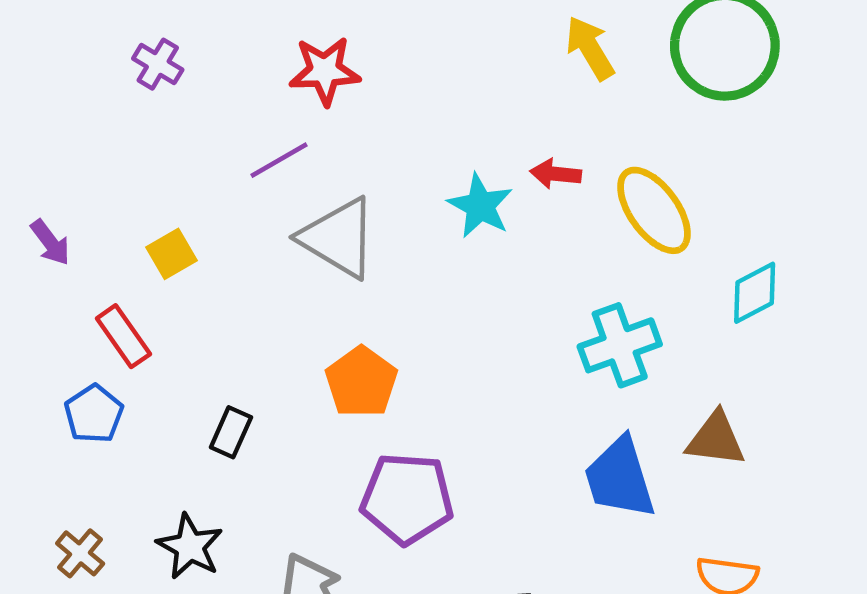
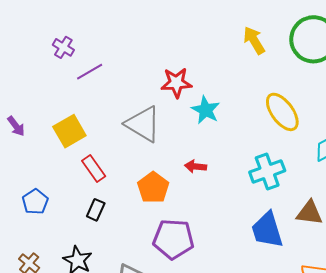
red star: (325, 71) -> (176, 83), moved
purple line: (279, 160) -> (90, 72), moved
red arrow: (556, 174) -> (196, 166), moved
yellow square: (172, 254) -> (69, 131), size x1.5
red rectangle: (123, 336) -> (94, 168), moved

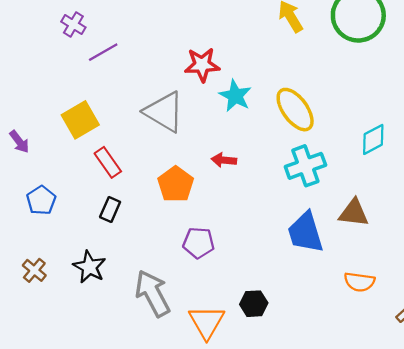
yellow ellipse: (282, 112) -> (295, 110), moved
purple arrow: (16, 126) -> (19, 142), moved
purple pentagon: (173, 239) -> (199, 243), size x0.7

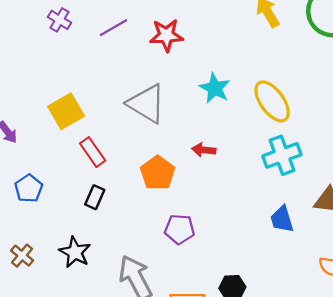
purple line: (103, 52) -> (113, 28), moved
red star: (202, 65) -> (166, 35), moved
blue trapezoid: (305, 232) -> (282, 219), size x0.7

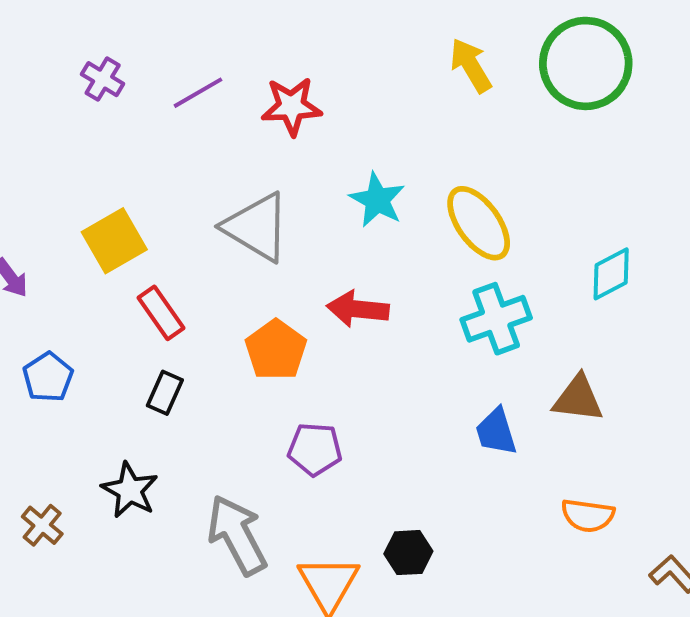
red arrow: (204, 150) -> (358, 309), size x1.4
brown cross: (22, 256) -> (42, 525), moved

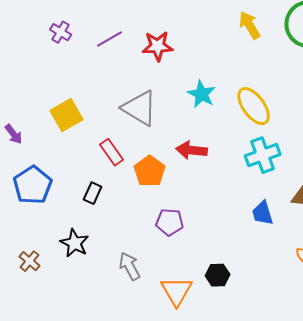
red rectangle: (161, 313) -> (112, 152), moved
blue pentagon: (48, 377) -> (33, 185), size x1.5
gray arrow: (237, 535) -> (130, 266), size x0.7

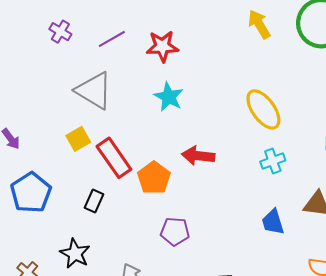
cyan star: (202, 94) -> (169, 97), moved
gray triangle: (140, 108) -> (94, 91), moved
yellow square: (67, 115) -> (78, 139), moved, size x0.7
red rectangle: (112, 152) -> (114, 158), size x1.4
cyan cross: (263, 155) -> (273, 161), size x0.7

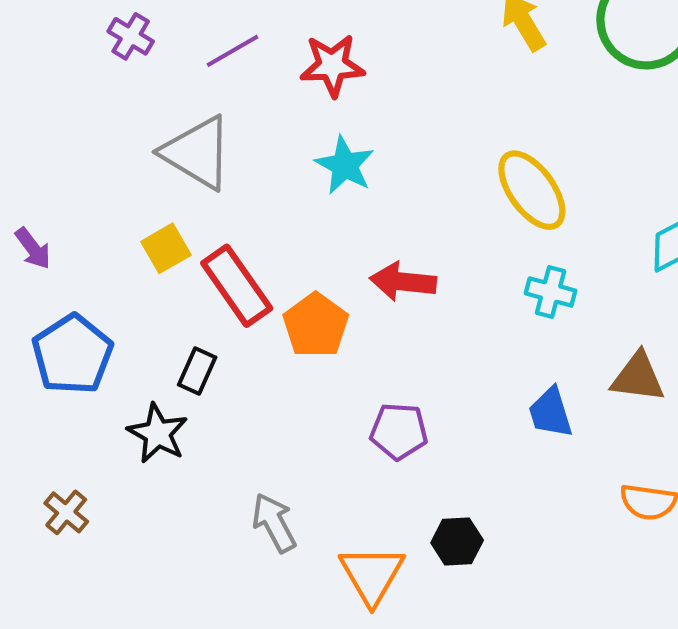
cyan cross: (273, 161) -> (551, 292), turned 35
purple pentagon: (175, 231) -> (399, 431), moved
black star: (75, 254) -> (158, 433), moved

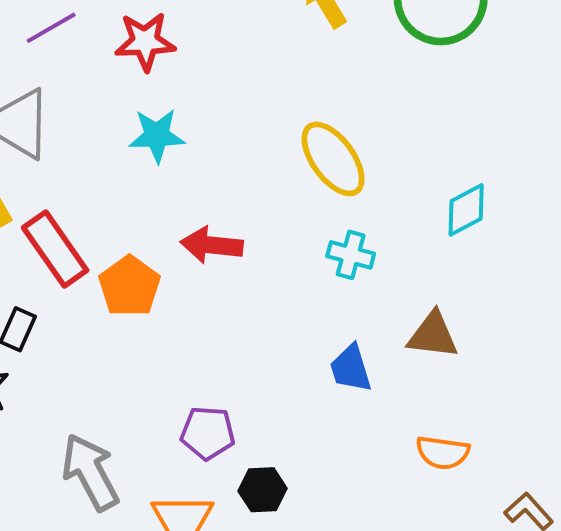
cyan star: (345, 165) -> (157, 135), turned -30
purple pentagon: (399, 431) -> (208, 433), moved
gray arrow: (274, 523) -> (90, 472), size x1.4

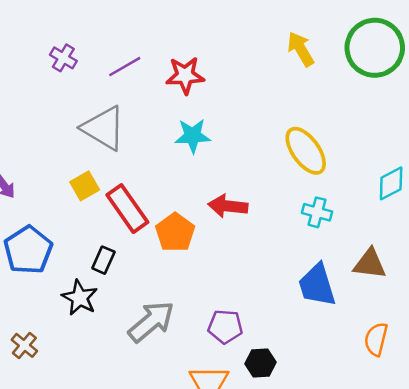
blue trapezoid: (351, 368) -> (317, 285), size x1.4
orange semicircle: (443, 453) -> (376, 339), turned 96
gray arrow: (90, 472) -> (151, 322), moved, turned 78

